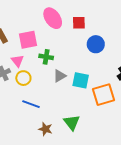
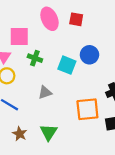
red square: (79, 23) -> (76, 19), moved
gray triangle: (60, 76) -> (45, 92), moved
cyan square: (81, 80) -> (67, 65), moved

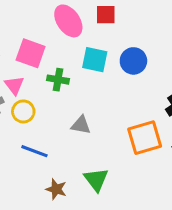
pink square: (19, 36) -> (31, 53), turned 30
cyan square: (67, 65) -> (95, 60), moved
gray triangle: (45, 92) -> (81, 125), turned 40

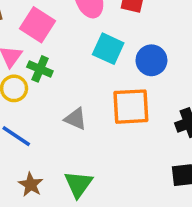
green cross: (58, 80) -> (40, 69), moved
orange square: (145, 138) -> (131, 107), moved

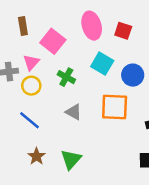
green cross: (40, 69) -> (66, 77), moved

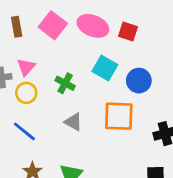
pink ellipse: (92, 26) -> (93, 26), turned -52
pink square: (53, 41) -> (53, 25), moved

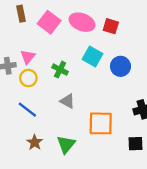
brown rectangle: (17, 27) -> (21, 14), moved
orange square: (119, 116) -> (101, 123), moved

